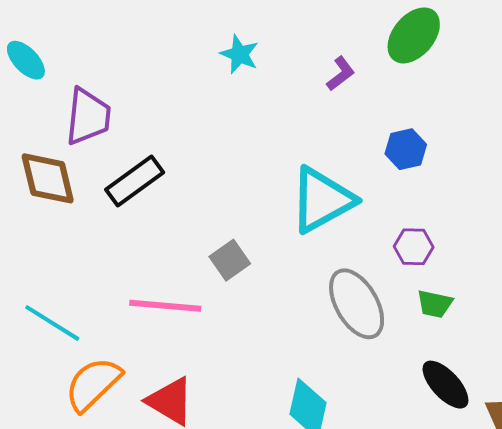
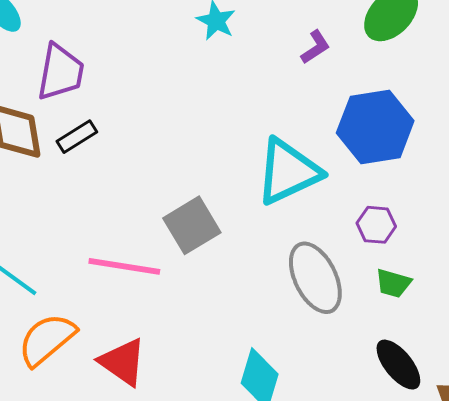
blue hexagon: (406, 149) -> (375, 127), size x1.8
black rectangle: (135, 181) -> (77, 137), moved, size x0.7
gray square: (230, 260) -> (192, 225), size x1.4

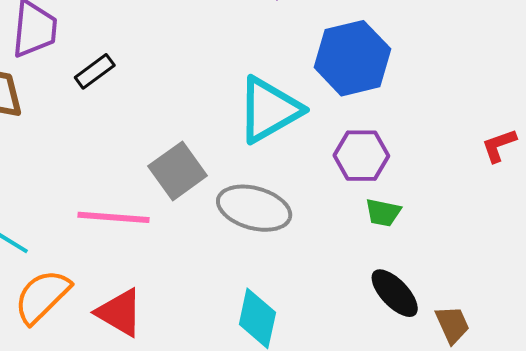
black rectangle: (77, 137) -> (95, 71), moved
purple hexagon: (376, 225) -> (361, 156), size x1.4
gray ellipse: (315, 278) -> (254, 208), moved, turned -44

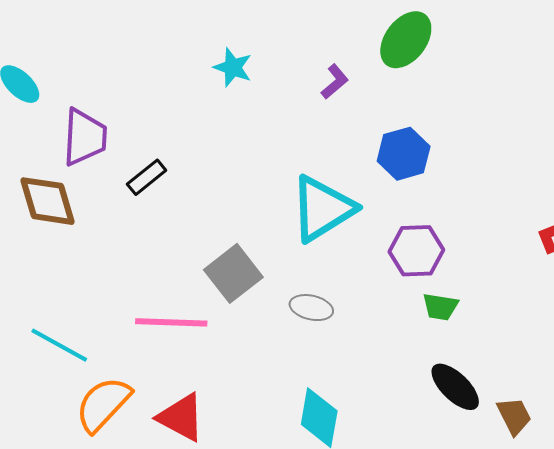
blue hexagon: (352, 58) -> (404, 154), size x0.7
gray ellipse: (254, 208) -> (311, 308), size x0.6

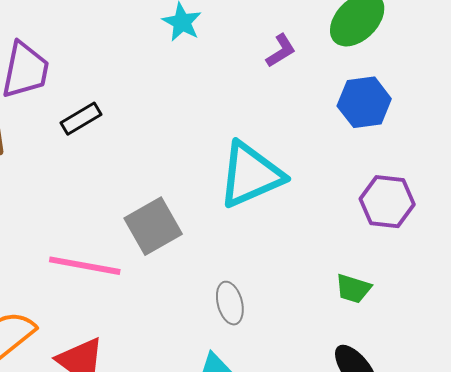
blue hexagon: (404, 154) -> (364, 102), moved
purple hexagon: (416, 251) -> (387, 202), moved
gray ellipse: (311, 308) -> (230, 303), moved, turned 54

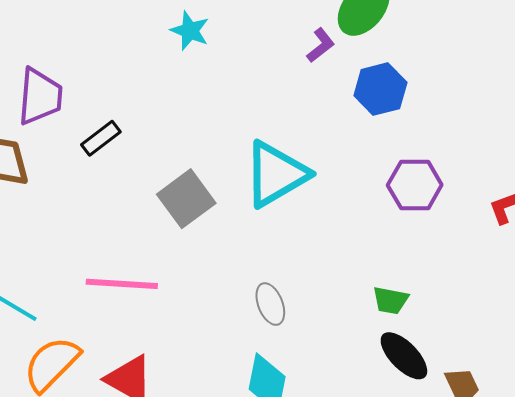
purple L-shape: (281, 51) -> (321, 45), moved
gray square: (153, 226) -> (186, 199), moved
green trapezoid: (353, 289) -> (390, 300), moved

